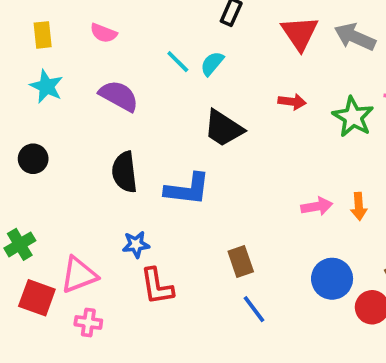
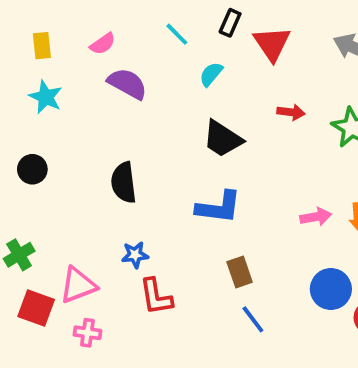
pink semicircle: (104, 33) -> (103, 44), turned -56
red triangle: (300, 33) -> (272, 44), moved
cyan line: (178, 62) -> (177, 34), moved
purple semicircle: (119, 96) -> (127, 84), moved
blue L-shape: (187, 189) -> (219, 207), moved

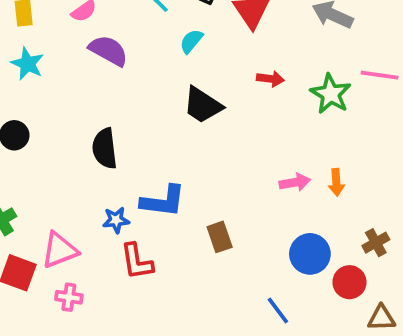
blue L-shape: (219, 207) -> (163, 201), moved
blue line: (253, 319) -> (278, 310), moved

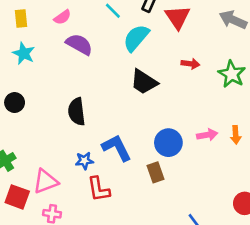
cyan semicircle: (191, 41) -> (136, 38), size x1.6
blue L-shape: (163, 201) -> (117, 148), turned -124
blue circle: (310, 254) -> (168, 143), moved

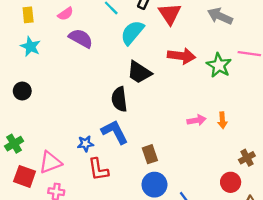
red arrow: (190, 64) -> (181, 56), size x1.6
black semicircle: (77, 112) -> (119, 99), moved
blue circle: (168, 143) -> (154, 185), moved

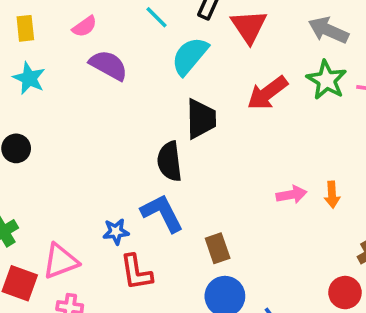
red arrow: (181, 56) -> (267, 93), turned 136
green star: (219, 65) -> (327, 80), moved
black trapezoid: (139, 72) -> (201, 119), turned -124

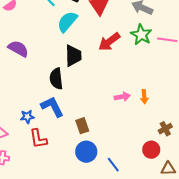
purple semicircle: (109, 65) -> (18, 49), moved

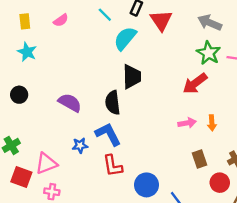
red arrow: (109, 42) -> (195, 83), moved
purple semicircle: (18, 49) -> (70, 103), moved
brown rectangle: (82, 126) -> (199, 159), moved
red L-shape: (38, 139) -> (113, 166), moved

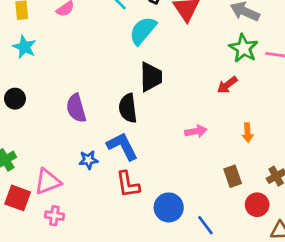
red arrow: (195, 83) -> (227, 85), size x0.7
purple semicircle: (70, 103) -> (76, 108), turned -135
pink arrow: (187, 123) -> (196, 131), moved

